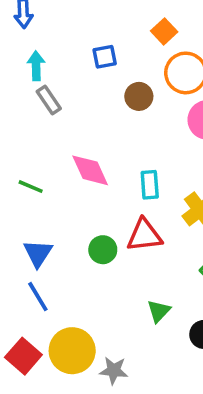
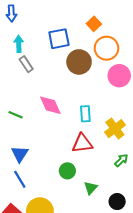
blue square: (105, 57) -> (59, 39), size x1.5
brown circle: (139, 96) -> (79, 62), size x1.5
green circle: (103, 250) -> (67, 171), moved

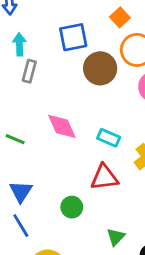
gray rectangle: (26, 64) -> (29, 71), turned 49
cyan rectangle: (85, 114) -> (109, 138), turned -63
green circle: (67, 171) -> (72, 207), moved

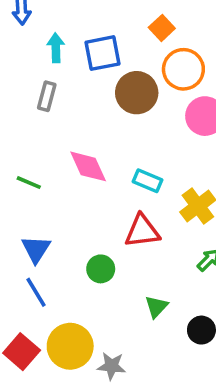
cyan arrow: (19, 44) -> (56, 48), moved

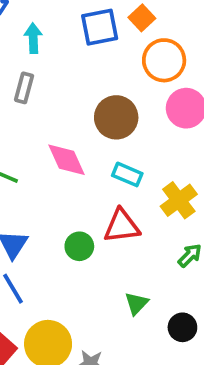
blue square: (103, 53) -> (100, 27), moved
brown circle: (137, 93) -> (116, 117), moved
green circle: (101, 269) -> (79, 246), moved

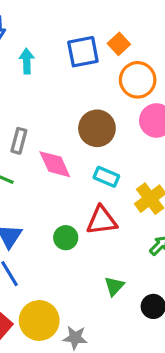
gray rectangle: (24, 88) -> (19, 141), moved

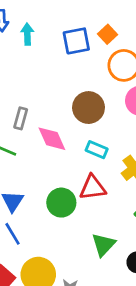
cyan arrow: (27, 61) -> (27, 34), moved
green circle: (66, 238) -> (61, 203), size x1.4
green triangle: (114, 286) -> (103, 245), size x1.4

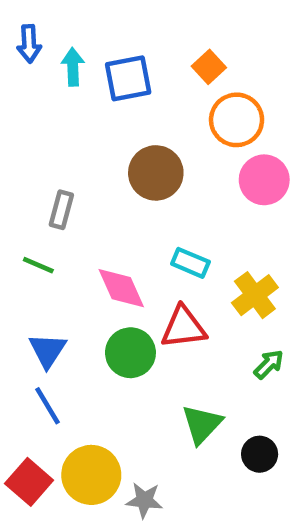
blue square: (76, 41) -> (128, 78), moved
brown circle: (89, 108) -> (156, 173), moved
pink diamond: (52, 139) -> (121, 288), moved

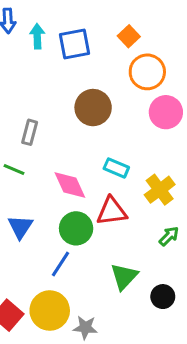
blue line: (47, 406) -> (61, 264), moved, turned 64

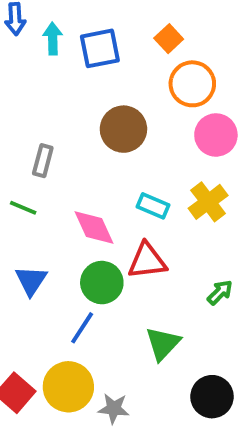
yellow cross: (160, 190) -> (208, 202), moved
black circle: (163, 297) -> (212, 397), moved, size x1.4

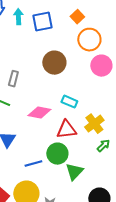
yellow cross: (208, 202) -> (94, 124), moved
pink diamond: (94, 227) -> (39, 113), turned -55
green circle: (102, 283) -> (57, 154), moved
blue line: (82, 328) -> (33, 164), turned 42

